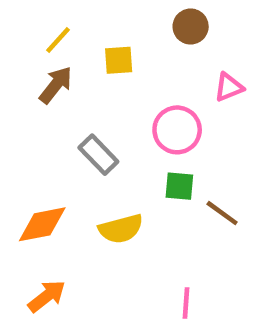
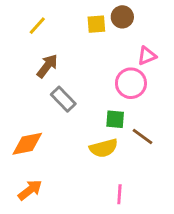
yellow square: (119, 60) -> (96, 24), moved
brown arrow: (56, 85) -> (47, 66), moved
pink circle: (177, 130) -> (131, 83), moved
yellow semicircle: (121, 229) -> (104, 148), moved

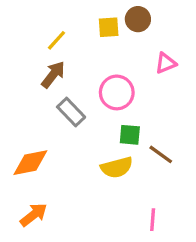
yellow line: (37, 26) -> (56, 40), moved
pink circle: (131, 83) -> (117, 92), moved
pink line: (119, 194) -> (153, 220), moved

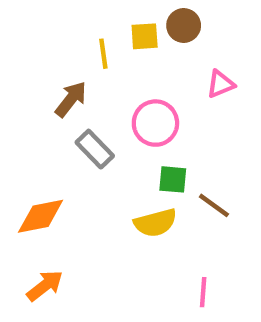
yellow line: (56, 40) -> (103, 54), moved, turned -50

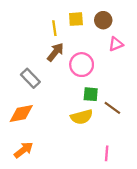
brown circle: (184, 26) -> (103, 20), moved
brown arrow: (71, 99) -> (55, 52), moved
gray rectangle: (95, 149) -> (30, 78), moved

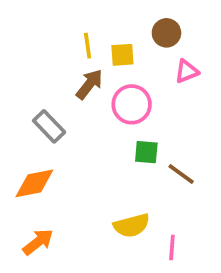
yellow square: (76, 19) -> (122, 55), moved
yellow semicircle: (82, 117) -> (132, 225), moved

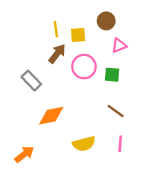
green square: (146, 152) -> (112, 75), moved
orange diamond: (34, 183) -> (51, 116), moved
pink line: (172, 247) -> (120, 144), moved

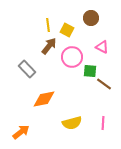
yellow square: (78, 35) -> (67, 30), turned 32
pink triangle: (119, 45) -> (102, 47), moved, turned 48
green square: (112, 75) -> (90, 71), moved
brown line: (116, 111) -> (104, 84), moved

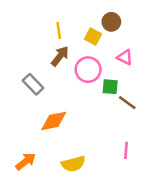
yellow square: (67, 30) -> (93, 37), moved
yellow semicircle: (72, 123) -> (73, 164), moved

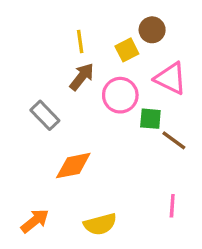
yellow square: (93, 37) -> (127, 50), turned 35
pink triangle: (125, 57) -> (171, 78), size x1.5

